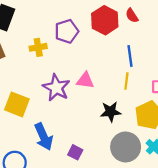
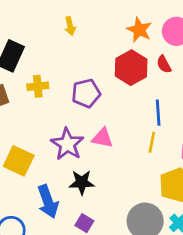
purple pentagon: (67, 31) -> (86, 93), moved
yellow cross: (38, 47) -> (38, 86), moved
black star: (111, 112) -> (82, 182), moved

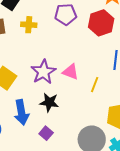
purple pentagon: (86, 93) -> (66, 14), moved
yellow line: (152, 142) -> (95, 85), moved

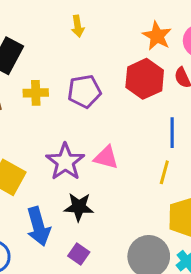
purple pentagon: (66, 14) -> (84, 91), moved
yellow line: (95, 85) -> (164, 172), moved

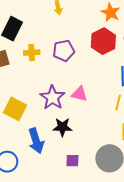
purple square: (79, 254) -> (72, 161), moved, turned -32

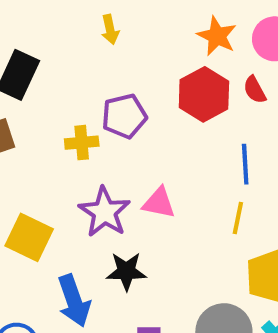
yellow cross: (32, 53) -> (82, 143), moved

